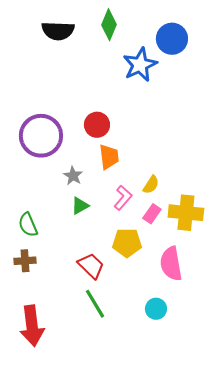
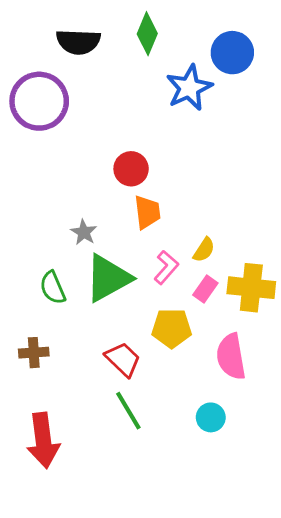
purple circle: (41, 136) -> (39, 101), moved
gray star: (73, 176) -> (84, 232), moved
green triangle: (80, 206) -> (108, 278), size x2.0
green semicircle: (28, 225) -> (53, 288), moved

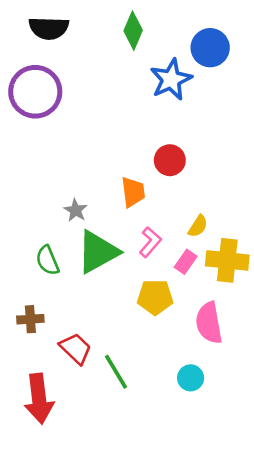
black semicircle: (78, 42) -> (49, 28), moved
red circle: (131, 169) -> (170, 160), moved
yellow semicircle: (204, 250) -> (198, 226), moved
red trapezoid: (123, 359) -> (76, 349), moved

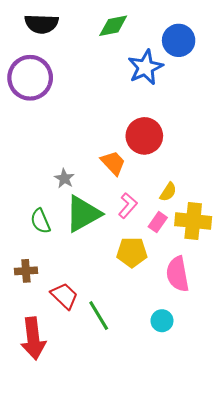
green diamond: (133, 31) -> (113, 26), turned 56
red circle: (170, 160) -> (144, 136), size x1.4
orange trapezoid: (133, 192) -> (113, 163), turned -36

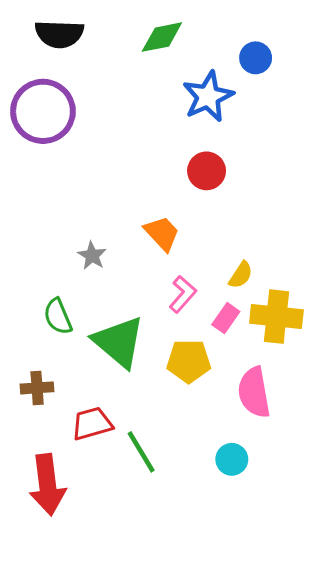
blue circle: (179, 40) -> (256, 58), size x0.7
red circle: (144, 136) -> (207, 171), moved, size x0.7
green triangle: (83, 214) -> (119, 342), moved, turned -51
red trapezoid: (64, 296) -> (92, 424), turned -60

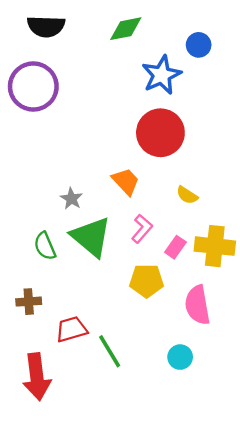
red circle: (207, 171) -> (160, 133), size x1.6
yellow semicircle: (241, 275) -> (187, 195), moved, turned 90
green triangle: (119, 342) -> (91, 237), moved

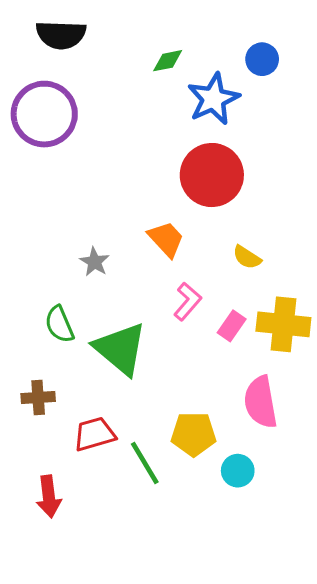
green diamond: (126, 29) -> (168, 61), moved, size x0.7
green triangle: (91, 237) -> (120, 349), moved
yellow pentagon: (147, 281) -> (194, 434), moved
red arrow: (37, 377) -> (49, 497), size x0.7

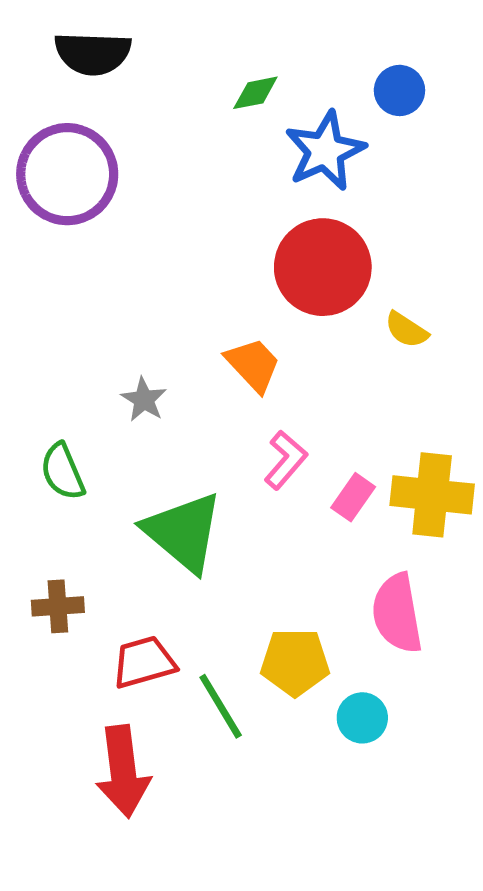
yellow semicircle: (247, 257) -> (406, 330), moved
green semicircle: (59, 324) -> (63, 472), moved
red arrow: (49, 497) -> (123, 771), moved, size x1.4

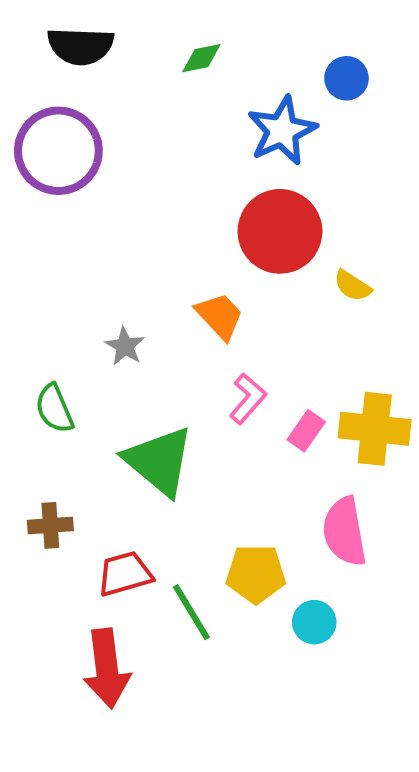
green diamond: (255, 93) -> (201, 58), moved

